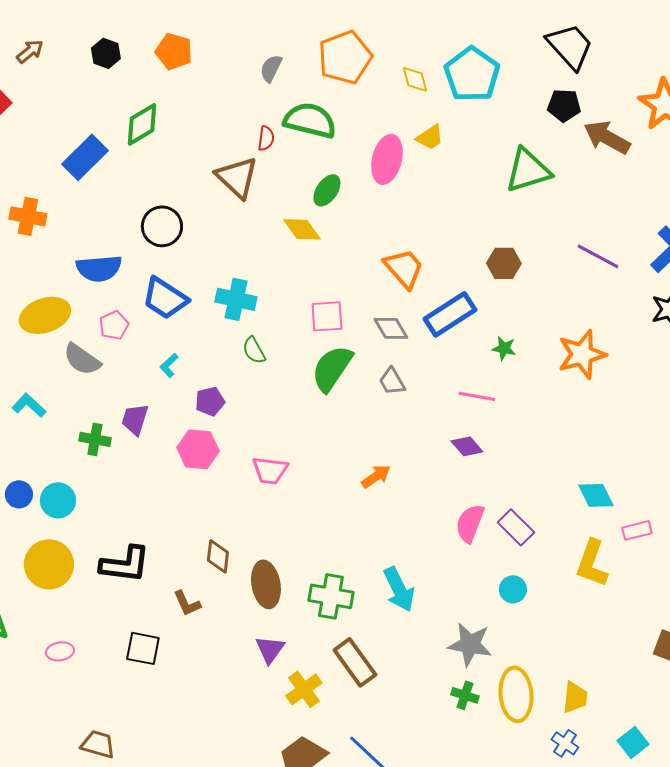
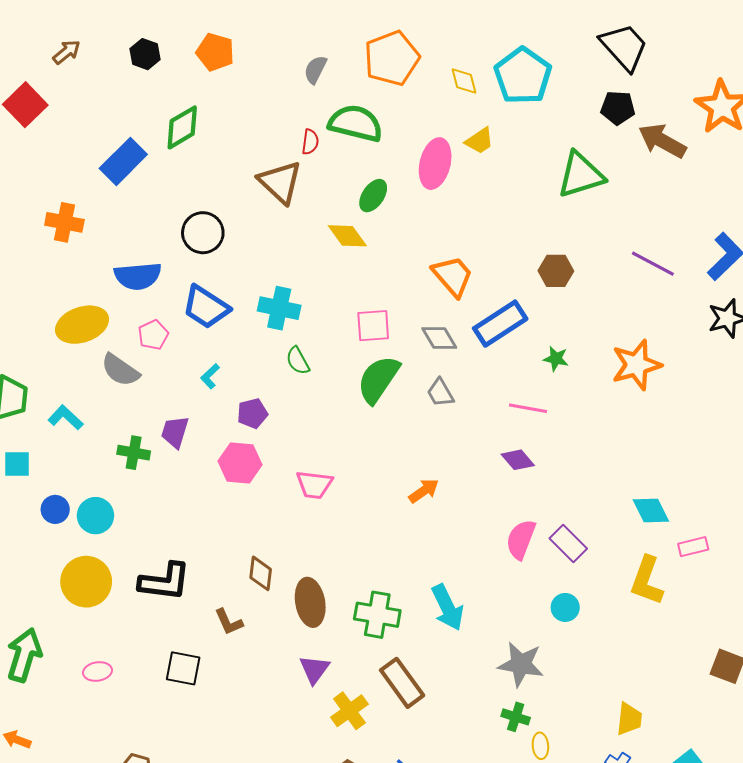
yellow ellipse: (516, 694) -> (540, 746), moved, size x0.5

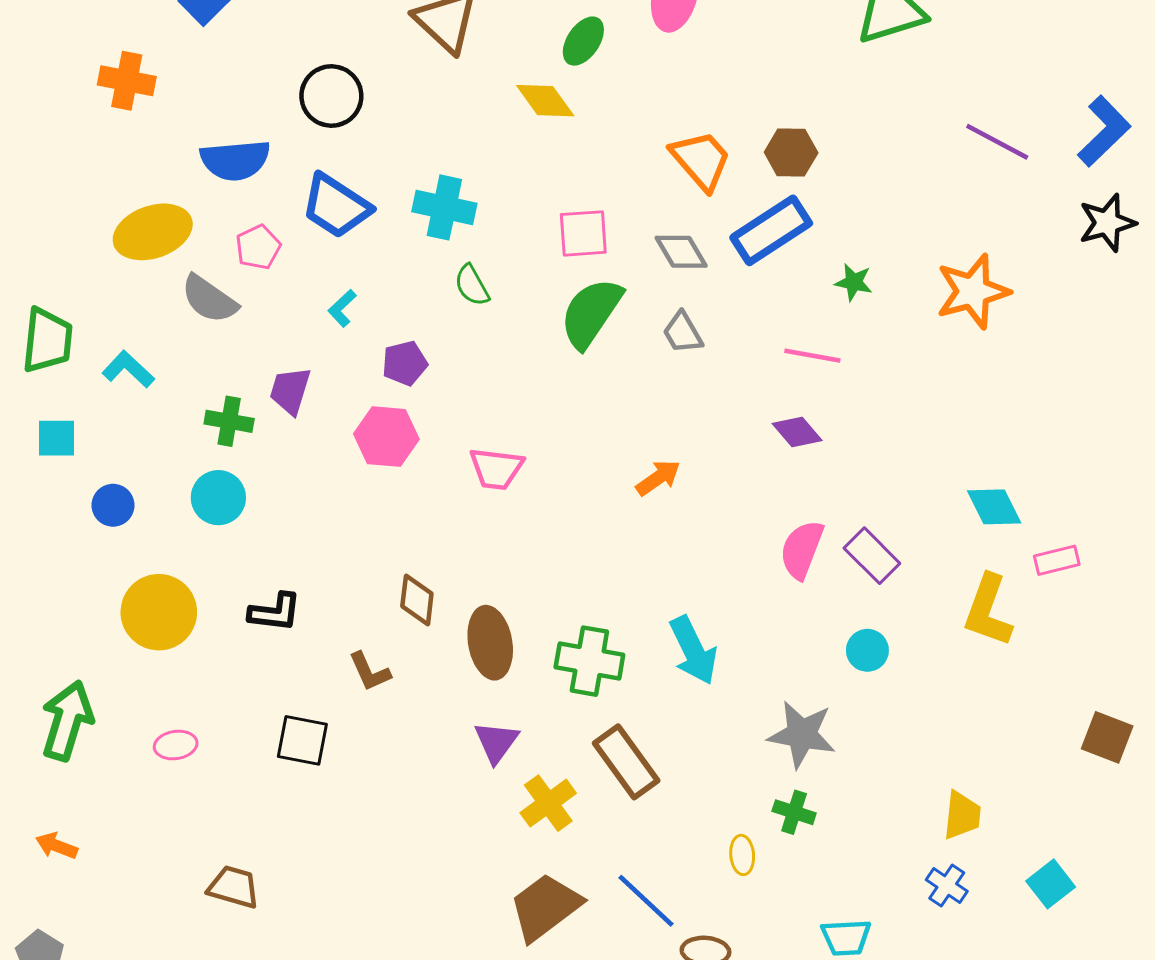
brown hexagon: (556, 271) -> (791, 152), moved
cyan circle: (95, 516) -> (218, 498), moved
black L-shape: (165, 582) -> (275, 612), size x0.7
yellow ellipse: (540, 746) -> (742, 855), moved

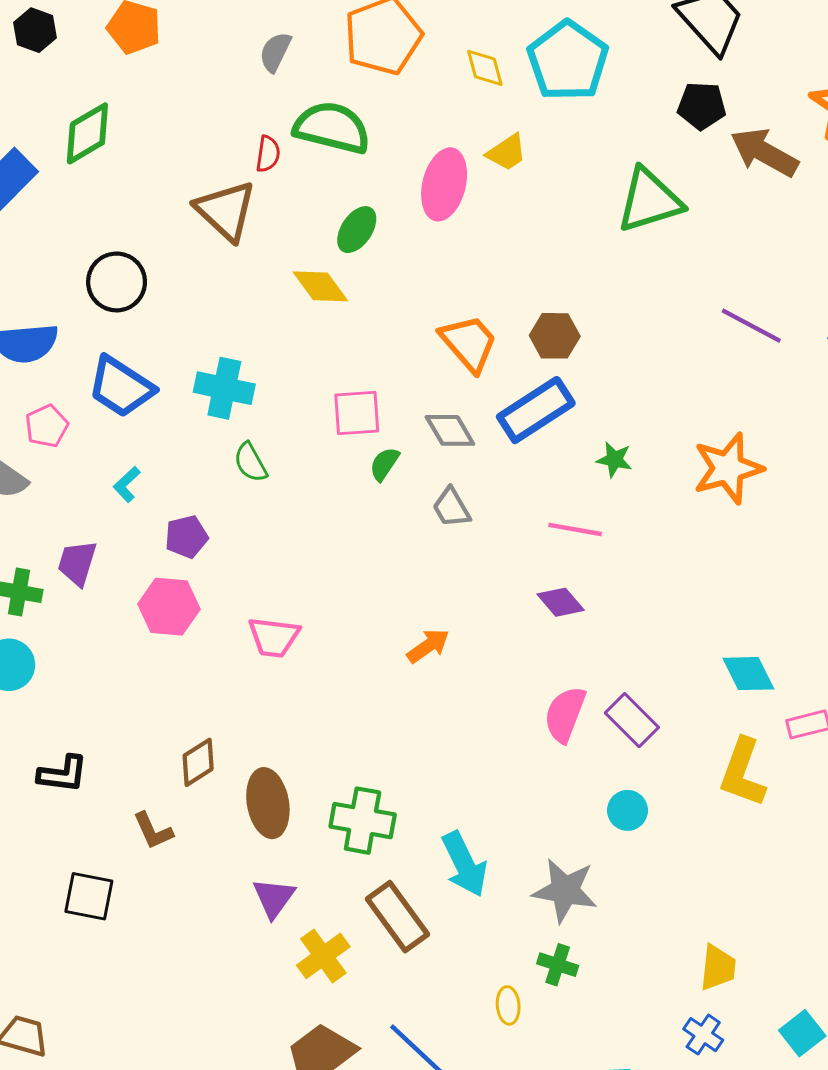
green semicircle: (591, 313) -> (384, 464), moved, size x0.5
brown diamond: (417, 600) -> (198, 762), turned 51
cyan arrow: (693, 650) -> (464, 864), moved

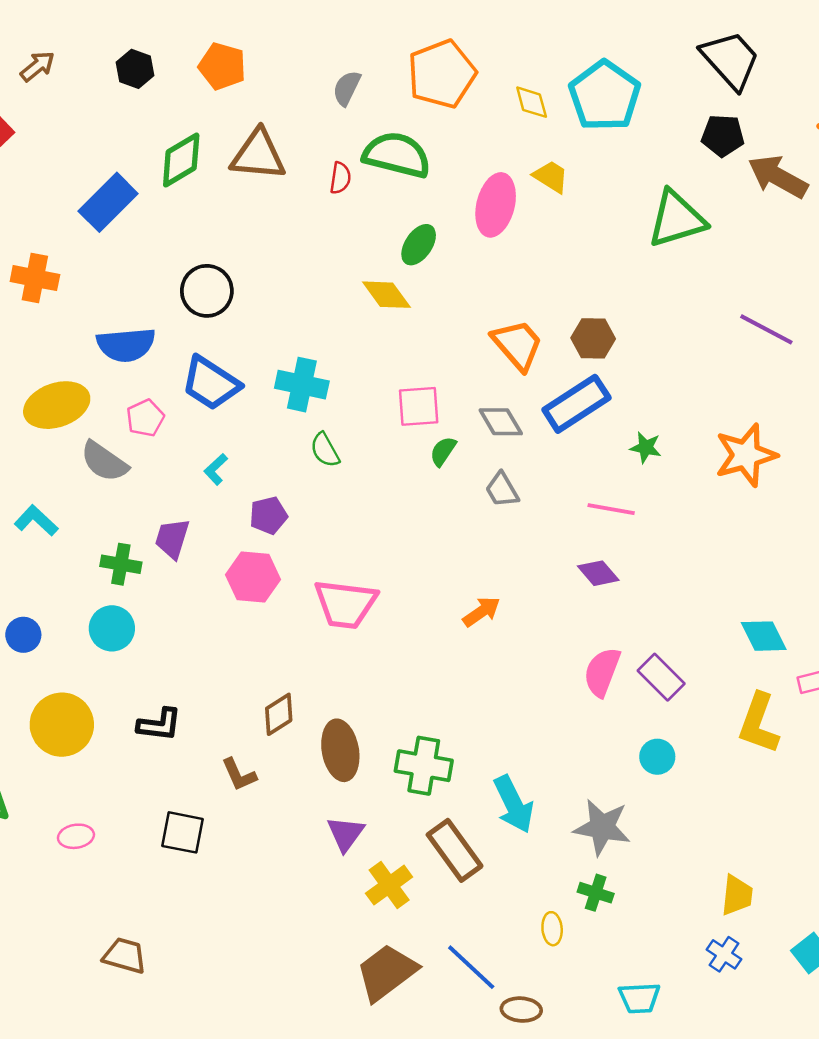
yellow trapezoid: (507, 152) -> (551, 177), turned -114
brown triangle: (226, 211) -> (258, 155), moved, turned -38
pink trapezoid: (274, 637) -> (345, 604), size x1.4

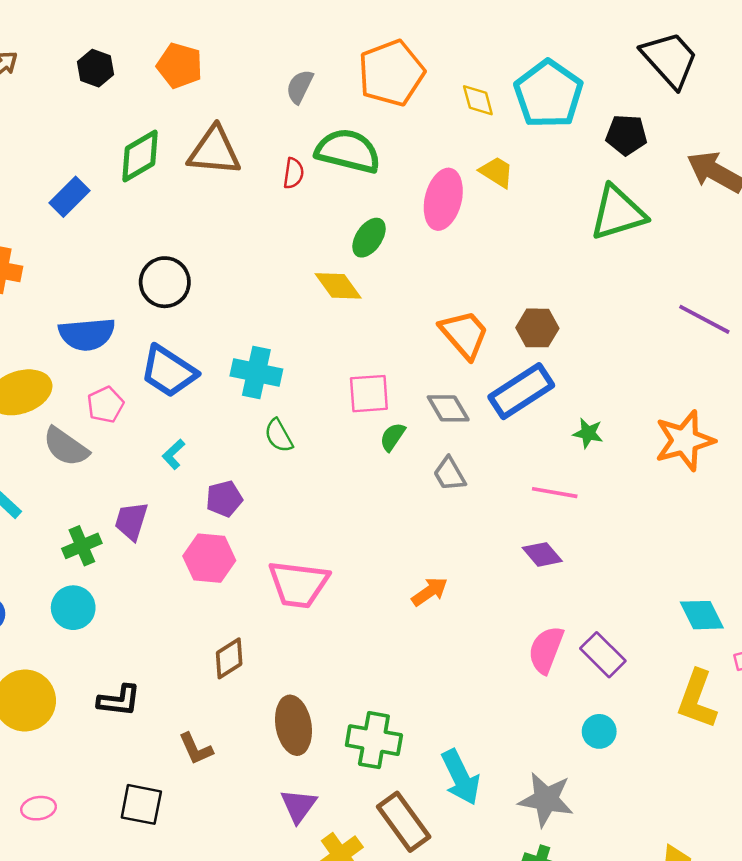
black pentagon: (723, 136) -> (626, 135), moved
blue rectangle: (108, 202) -> (69, 197), size x0.7
green cross: (121, 564) -> (82, 546), turned -33
brown diamond: (279, 714) -> (229, 658), moved

